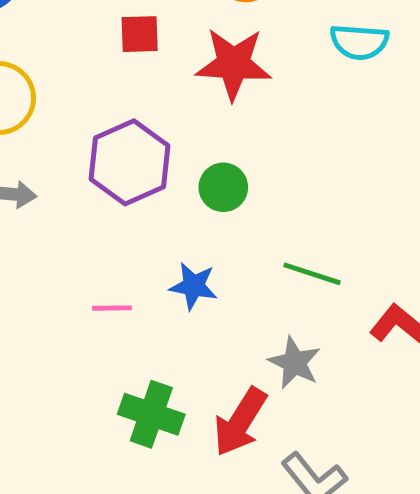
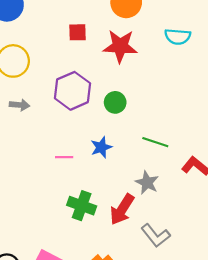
blue star: (193, 286) -> (101, 147), turned -30

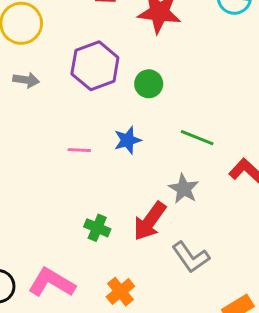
green cross: (82, 206) -> (97, 228), moved, size x0.7

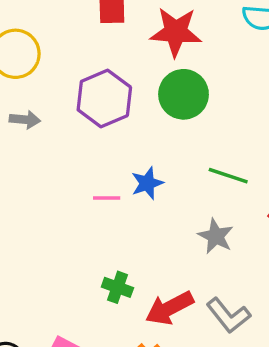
green circle: (149, 84) -> (184, 94), moved, size x1.5
pink line: (79, 150) -> (107, 198), moved
red arrow: (150, 221) -> (169, 308), moved, turned 30

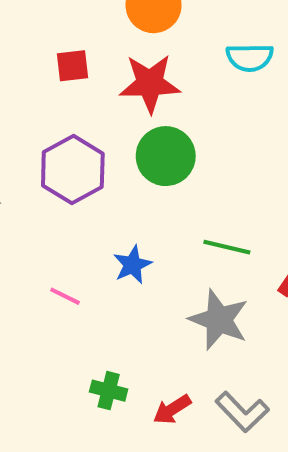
pink line: (107, 198) -> (65, 296), moved, turned 32
gray star: (216, 236) -> (219, 320), size x1.4
red arrow: (169, 308) -> (172, 409), size x0.7

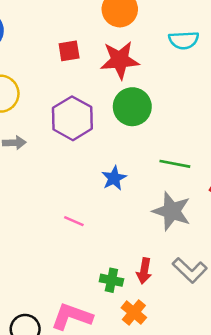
pink line: (65, 296) -> (74, 221), moved
green cross: (109, 391) -> (111, 280), moved
red arrow: (172, 409) -> (144, 271), turned -45

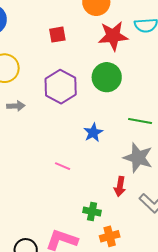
red star: (120, 60) -> (113, 36), moved
red arrow: (144, 271) -> (120, 186), moved
orange cross: (134, 313) -> (110, 236), turned 36

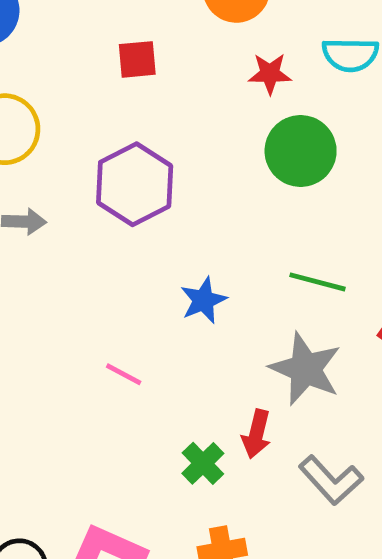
red star: (113, 36) -> (270, 74), size x0.6
green circle: (107, 77) -> (301, 151), moved
green cross: (92, 211) -> (203, 463), moved, turned 30

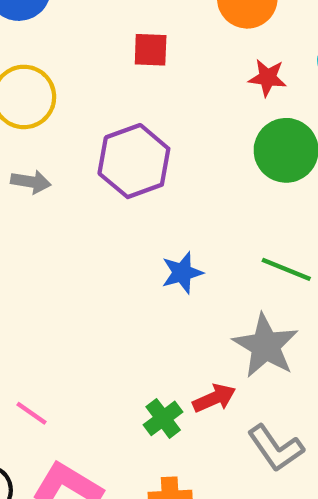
pink line: (124, 374) -> (31, 413), moved
red arrow: (256, 434) -> (214, 398), turned -135

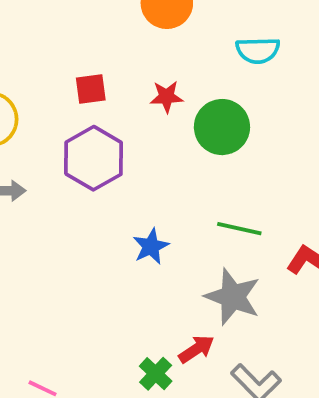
red square: (151, 50) -> (91, 89), moved
red star: (268, 78) -> (167, 97), moved

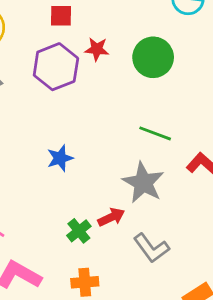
red star: (167, 97) -> (97, 49), moved
blue star: (151, 246) -> (60, 158), moved

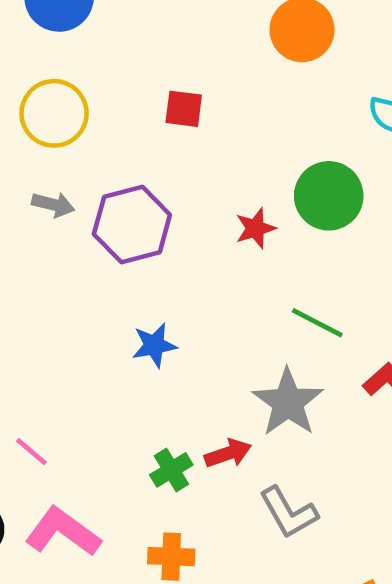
red star: (97, 49) -> (255, 228), moved, turned -30
purple hexagon: (56, 67) -> (132, 224), moved

